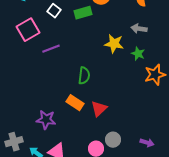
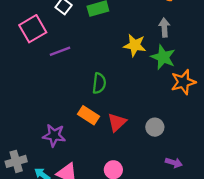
gray arrow: (139, 29) -> (164, 28), turned 77
green star: (138, 54) -> (163, 57), size x1.5
gray circle: (113, 140) -> (155, 127), moved

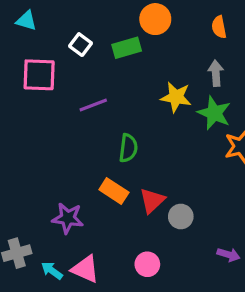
pink square: (33, 29) -> (39, 75), turned 32
purple line: (60, 51) -> (93, 105), moved
gray circle: (155, 127) -> (181, 216), moved

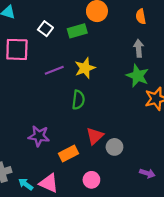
yellow star: (176, 97) -> (85, 68), moved, turned -30
orange rectangle: (114, 191) -> (68, 154), moved, turned -60
purple star: (68, 218) -> (39, 136), moved

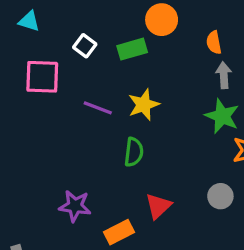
orange semicircle: (141, 17) -> (214, 43), moved
purple line: (54, 70) -> (98, 108), turned 42
gray circle: (114, 147) -> (220, 196), moved

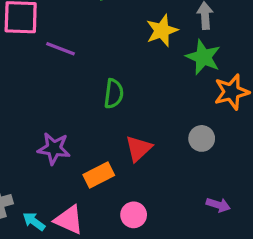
yellow star: (144, 105) -> (162, 31), moved
purple line: (98, 108) -> (61, 49), moved

